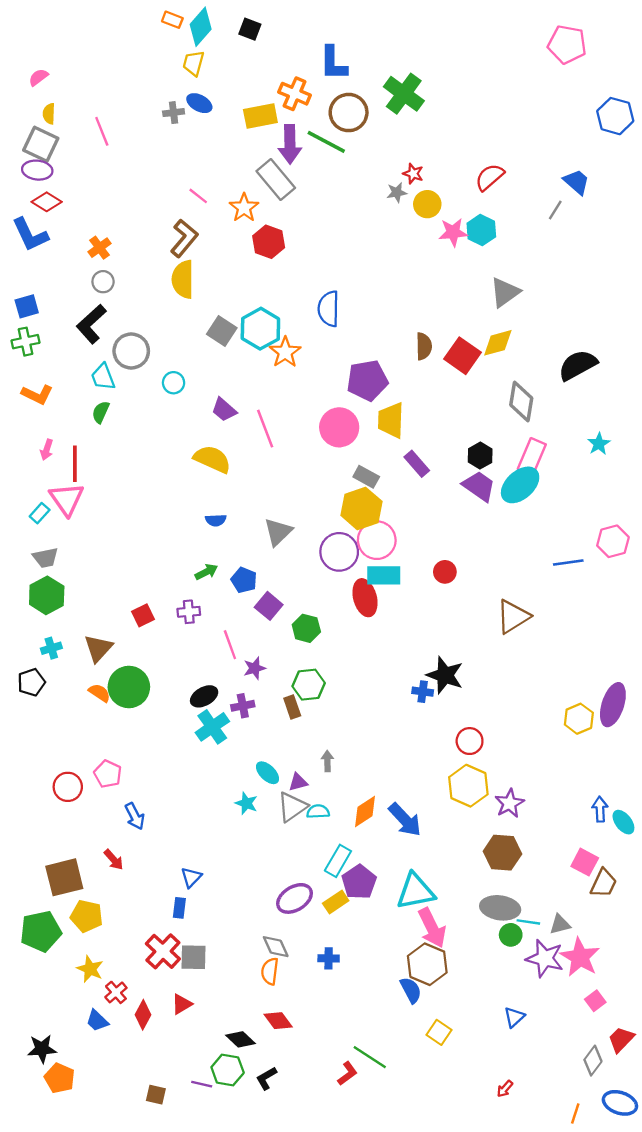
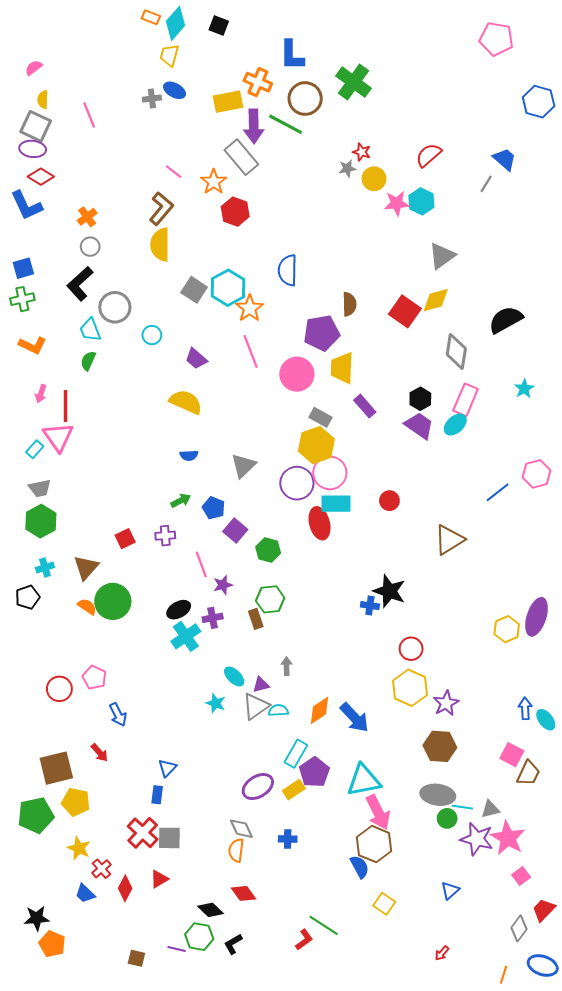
brown semicircle: (424, 346) -> (349, 304), moved
pink line: (265, 429) -> (251, 352), moved
cyan ellipse: (520, 485) -> (455, 425), size x0.7
blue line: (568, 562) -> (497, 492), turned -30

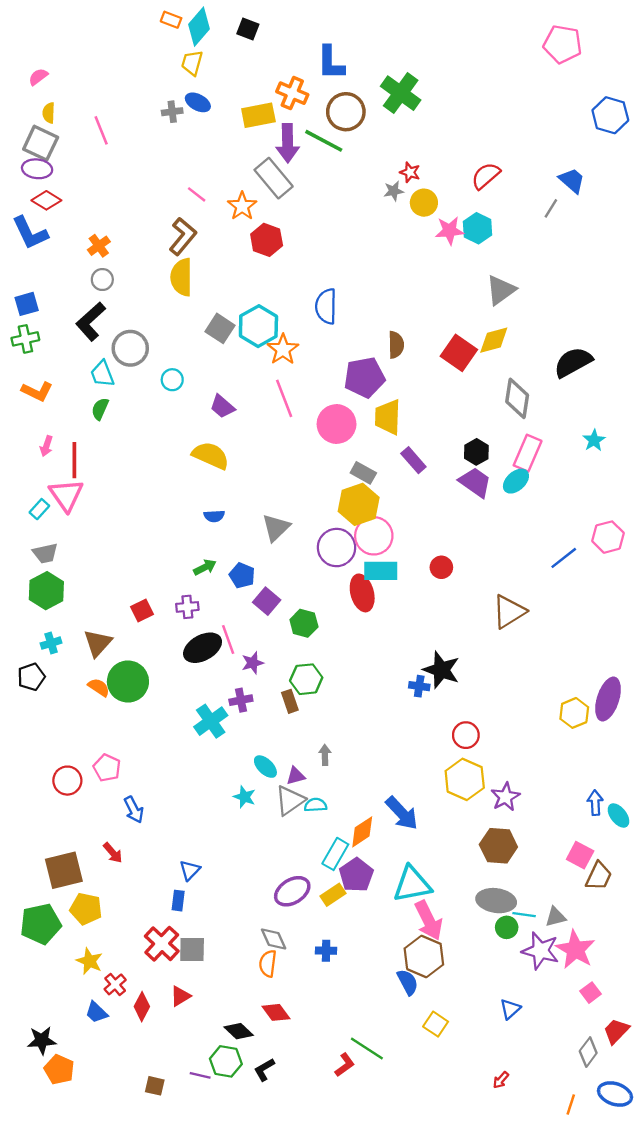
black ellipse: (179, 610) -> (203, 648), moved, size x1.4
orange diamond: (320, 710) -> (362, 832), moved

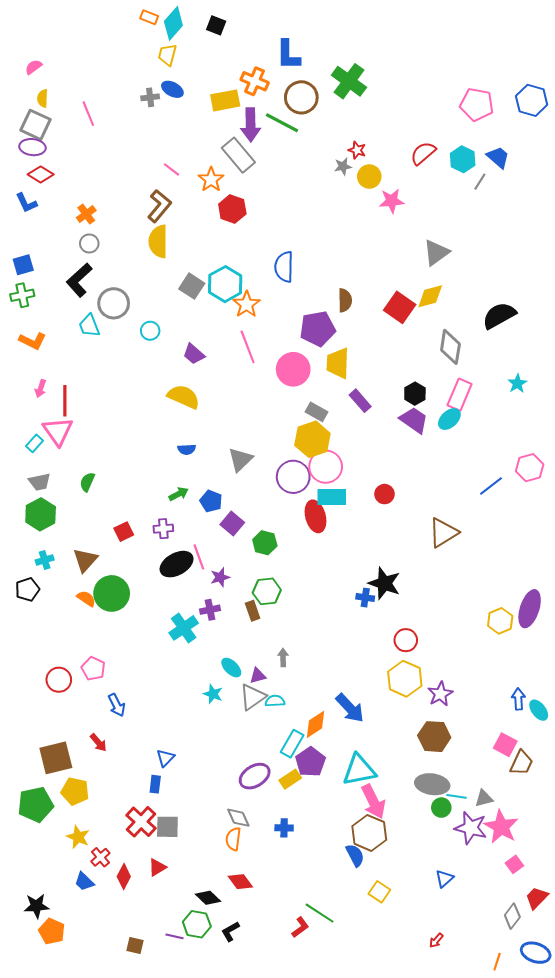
pink pentagon: (563, 44) -> (477, 104), moved
cyan hexagon: (478, 228) -> (463, 159), moved
blue L-shape: (30, 233) -> (26, 203), size x0.7
green semicircle: (100, 409) -> (87, 482), moved

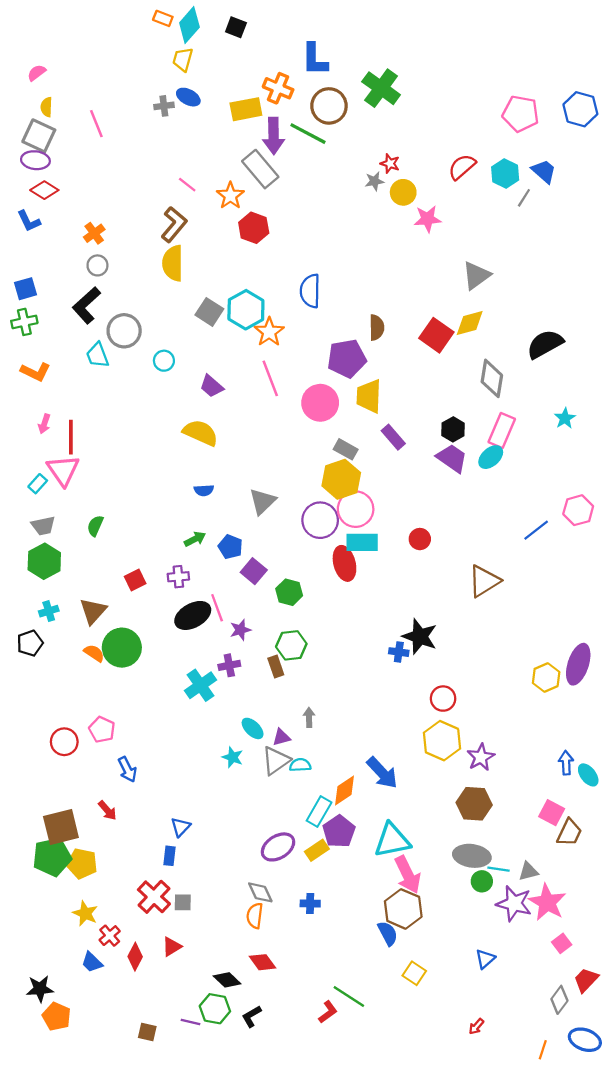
green pentagon: (36, 804) -> (52, 857), moved
gray square: (167, 827) -> (183, 902), size x0.7

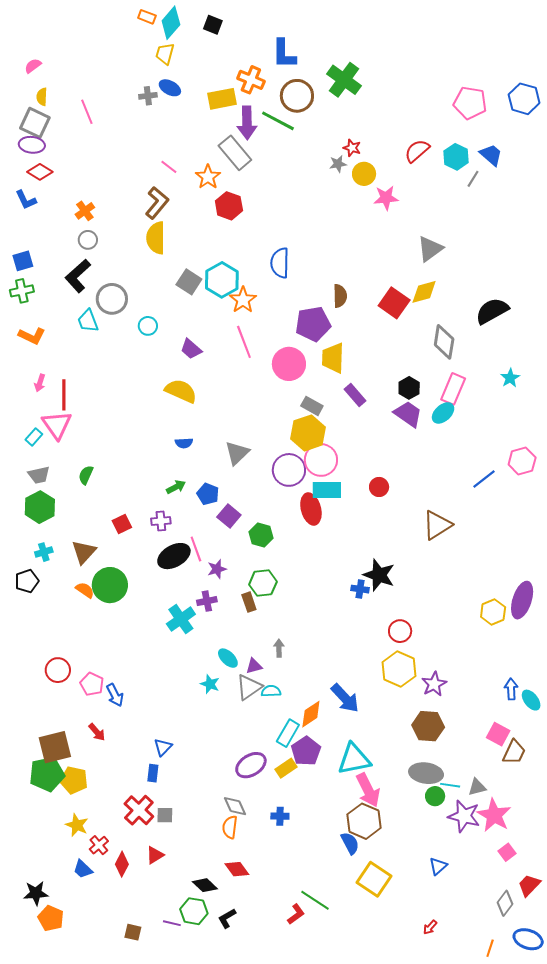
pink pentagon: (102, 730) -> (92, 684), moved
yellow square: (414, 973) -> (374, 879), size x1.6

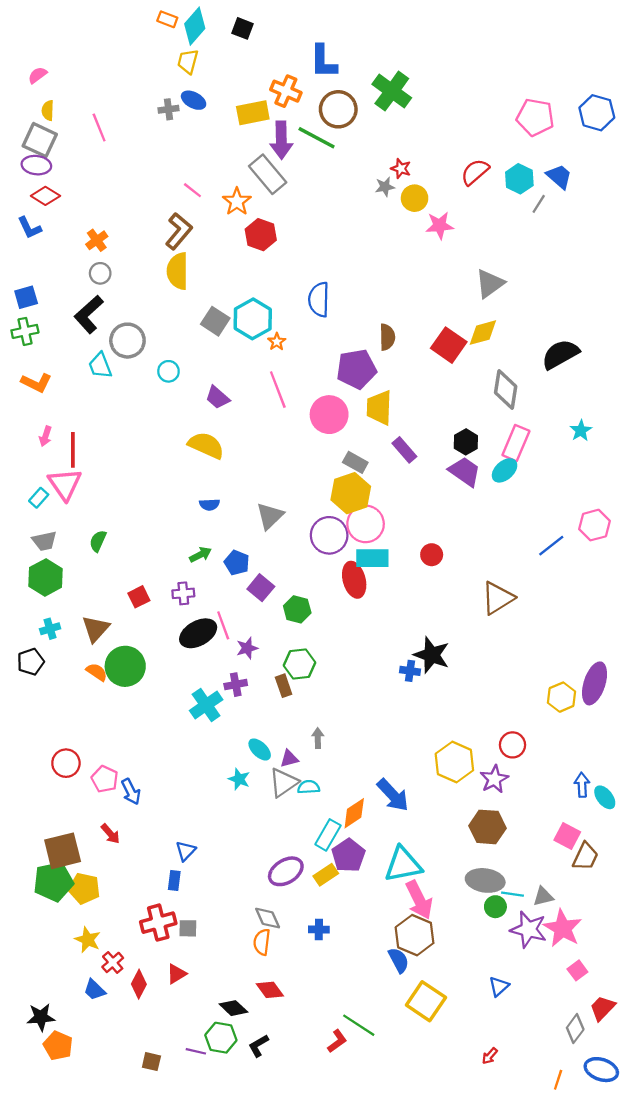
orange star: (243, 300) -> (277, 342), size x0.6
red circle: (400, 631) -> (513, 745), moved
red cross: (139, 810) -> (158, 923), turned 32

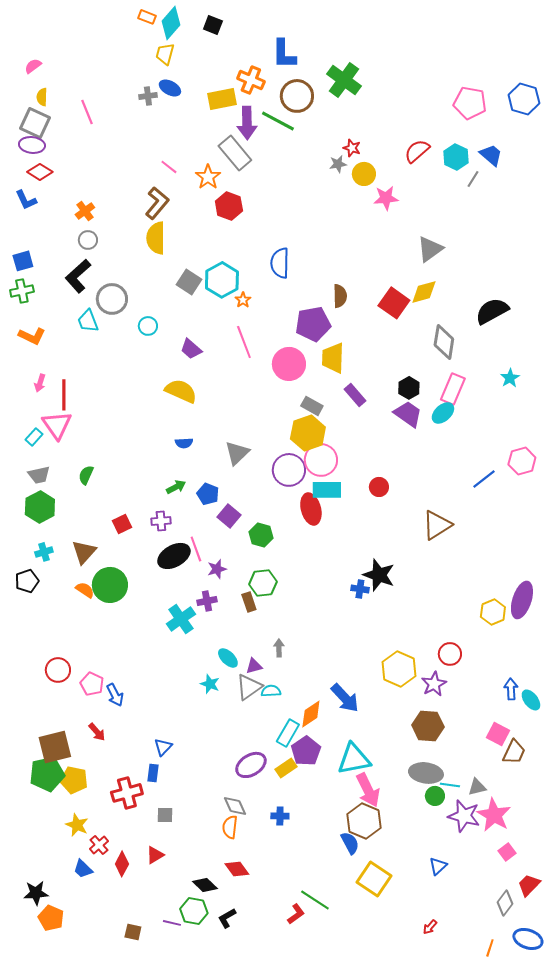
red cross: (158, 923) -> (127, 793), moved

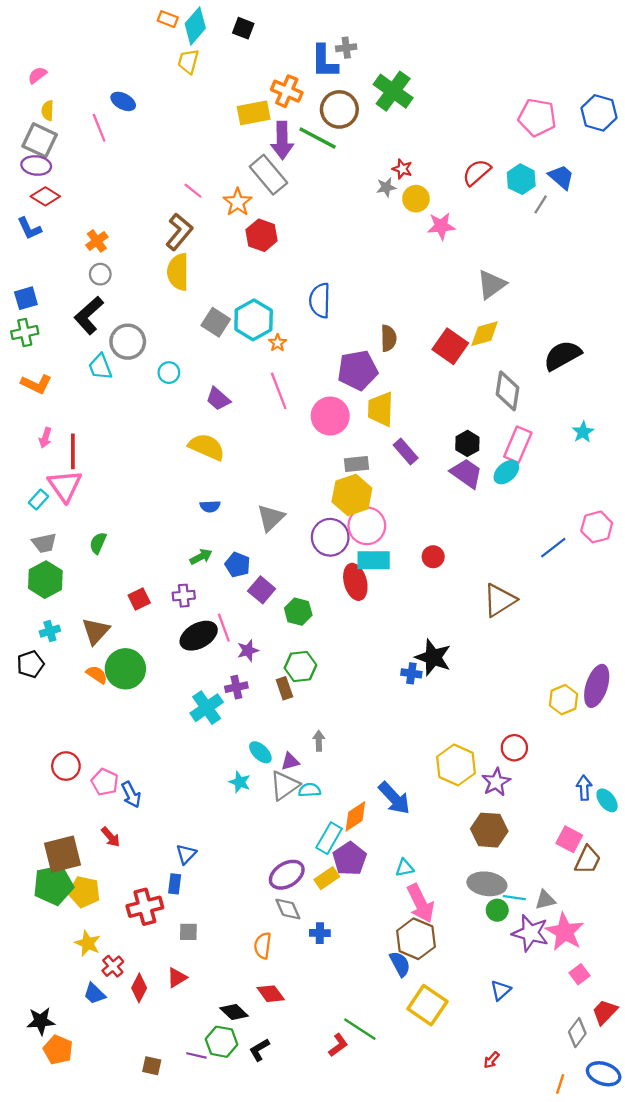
blue ellipse: (170, 88) -> (123, 101), moved
gray cross: (148, 96) -> (346, 48), moved
gray rectangle: (312, 406) -> (356, 464), turned -35
cyan triangle: (354, 759) -> (405, 868), size x0.5
gray diamond: (235, 806) -> (288, 909), moved

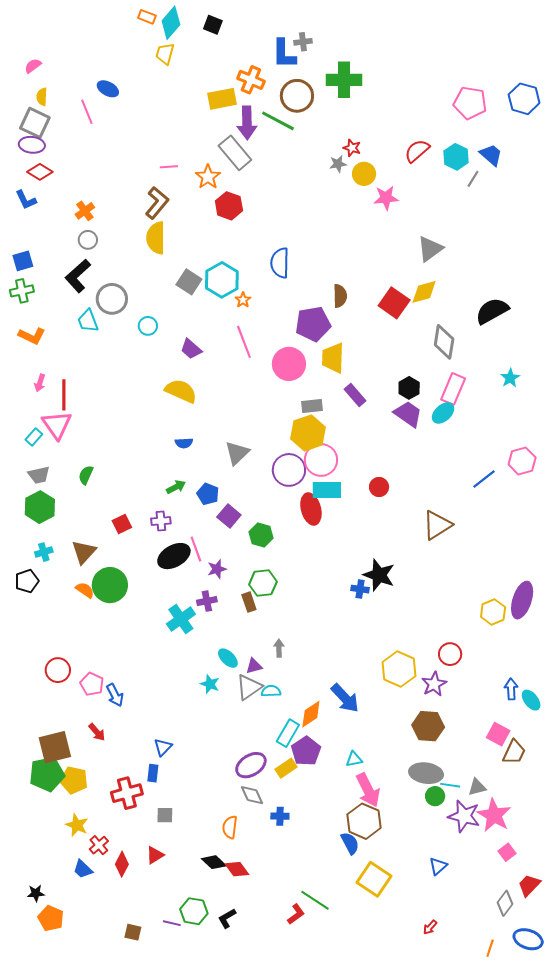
green cross: (393, 91) -> (344, 80), turned -36
pink line: (193, 191) -> (169, 167), turned -42
black diamond: (234, 1012) -> (214, 862), moved
black star: (41, 1021) -> (36, 893), size x0.7

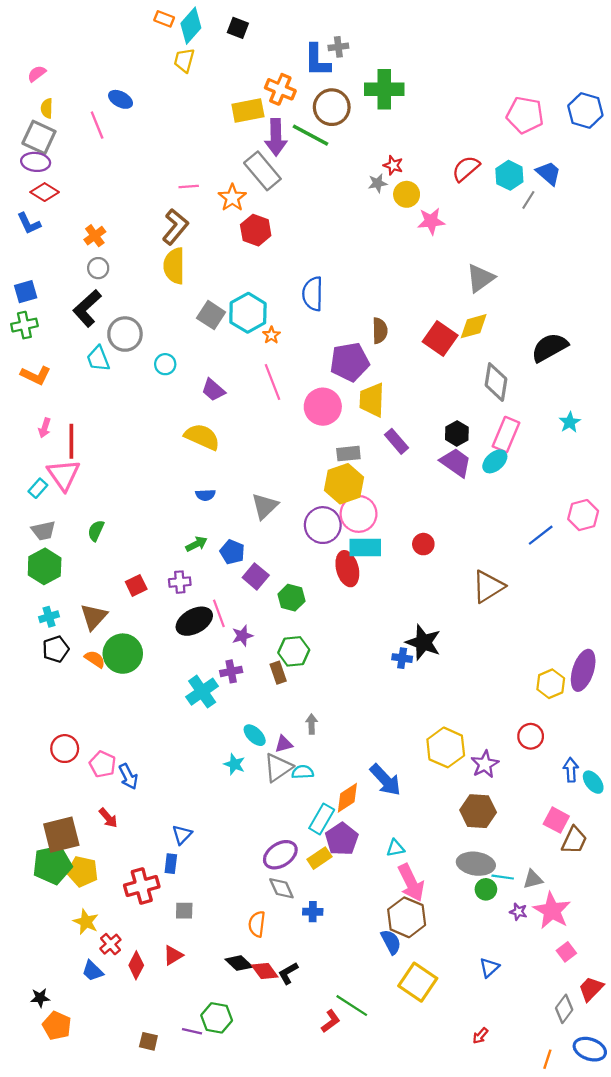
black pentagon: (27, 581) -> (56, 649), moved
red circle: (450, 654) -> (531, 736), moved
purple star: (464, 816) -> (518, 912), size x0.5
black L-shape: (227, 918) -> (288, 973), moved

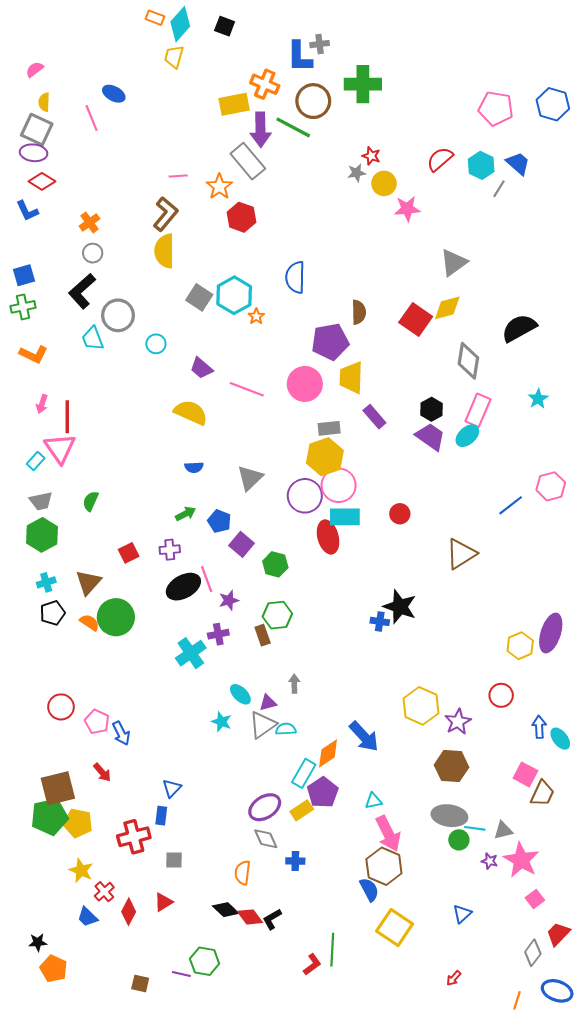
pink line: (272, 382) -> (247, 389), moved, turned -48
green line: (352, 1006) -> (332, 950), turned 60

